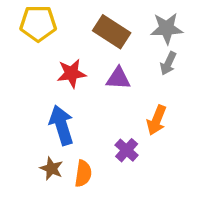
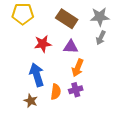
orange arrow: (157, 120) -> (78, 68), moved
purple cross: (127, 150) -> (76, 90), turned 32
orange semicircle: (83, 174) -> (56, 92), moved

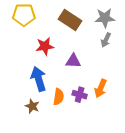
purple triangle: (71, 47) -> (73, 61), moved
orange arrow: (78, 68) -> (101, 88), moved
purple cross: (76, 90) -> (80, 95), turned 32

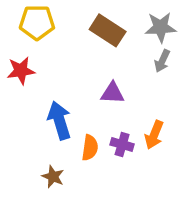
red star: (45, 46) -> (21, 71), moved
brown star: (32, 106) -> (53, 177), moved

